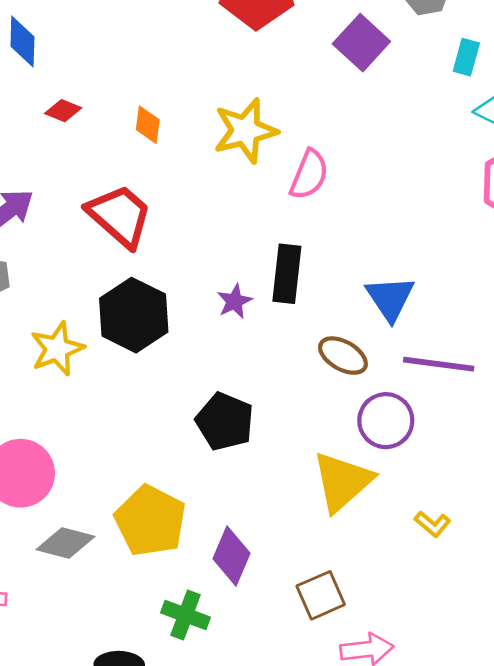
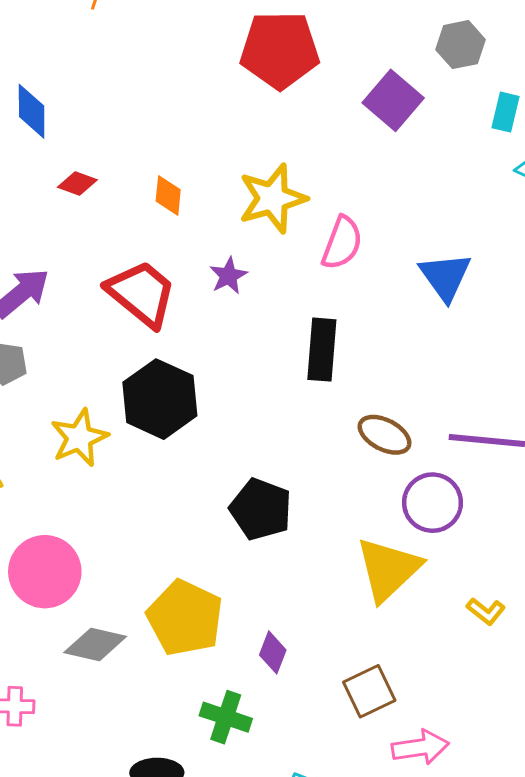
blue triangle: (390, 298) -> (445, 277), moved
purple star: (235, 301) -> (228, 276), moved
purple diamond: (232, 556) -> (273, 652), size x0.7

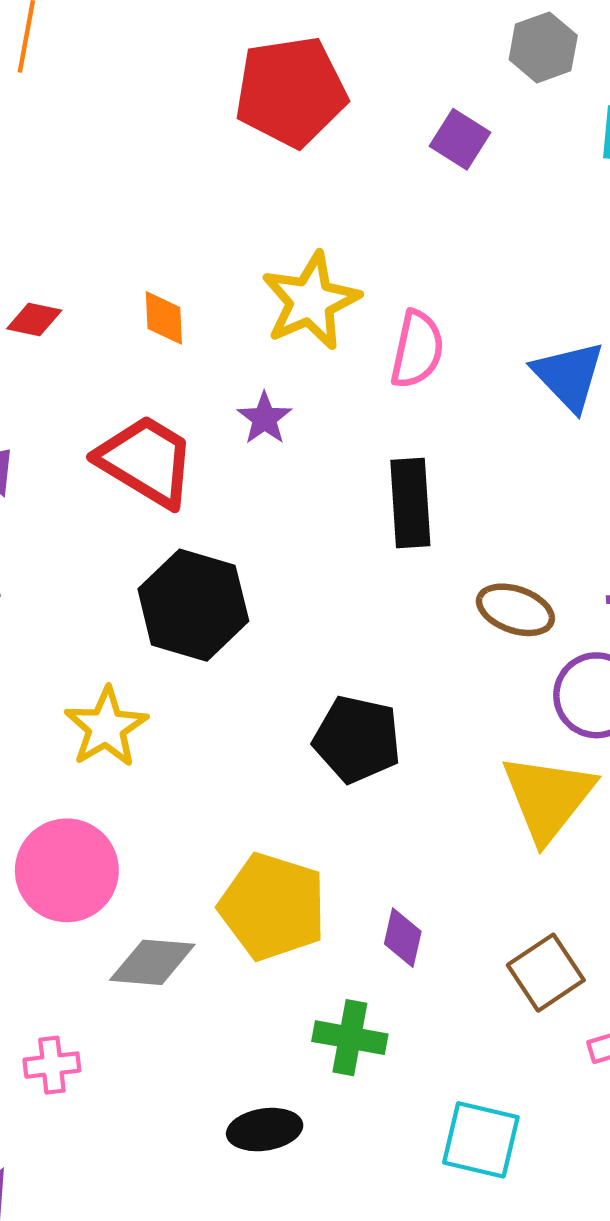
purple square: (393, 100) -> (460, 139), size x0.7
yellow star: (79, 438) -> (106, 727), moved

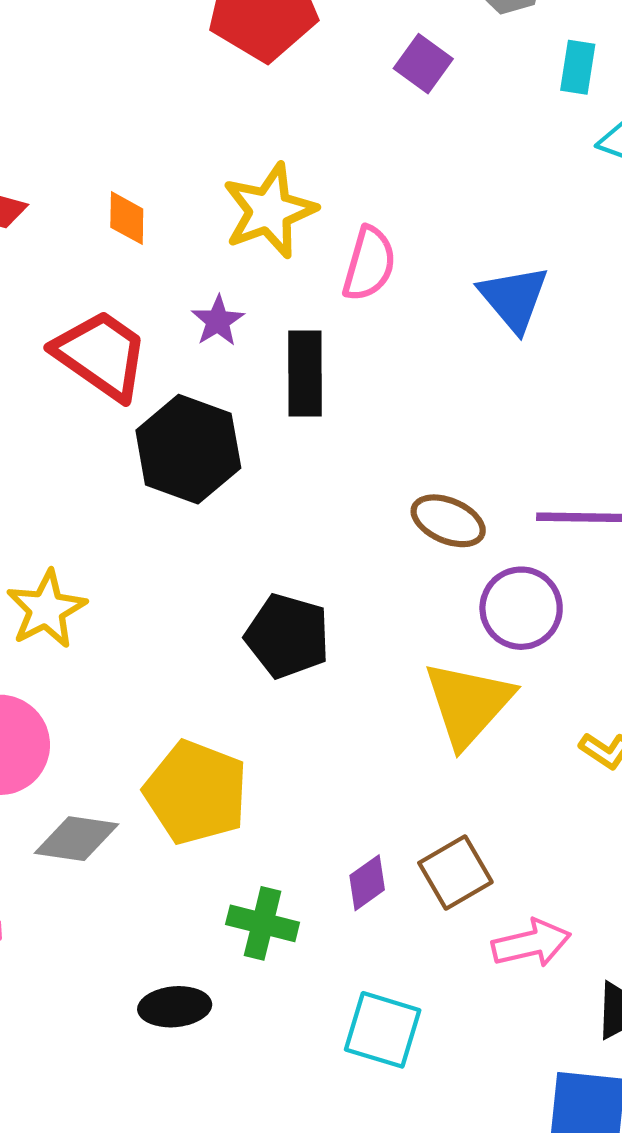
black rectangle: (410, 503) -> (305, 373), moved
black hexagon: (193, 605) -> (188, 449), moved
purple diamond: (403, 938) -> (367, 883), moved, turned 38

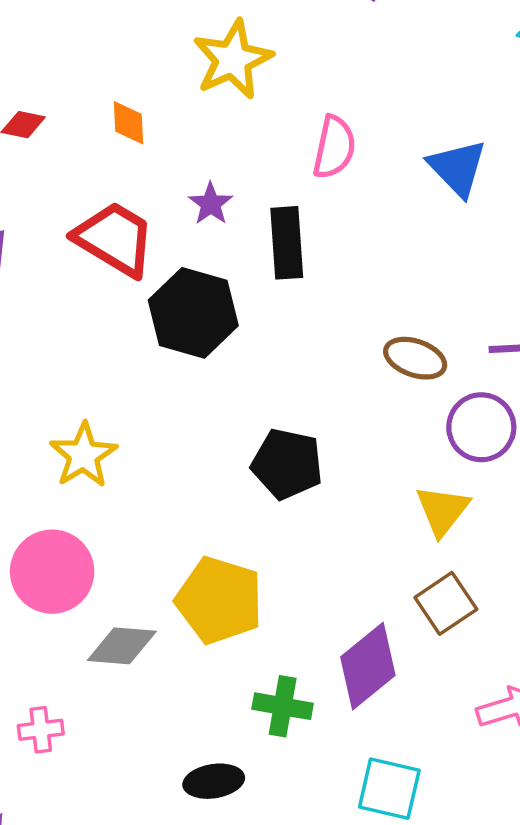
yellow star: (269, 211) -> (233, 59), moved
yellow triangle: (468, 704) -> (442, 510), size x0.7
brown square: (455, 872) -> (446, 603), moved
purple diamond: (367, 883) -> (368, 666), size x1.8

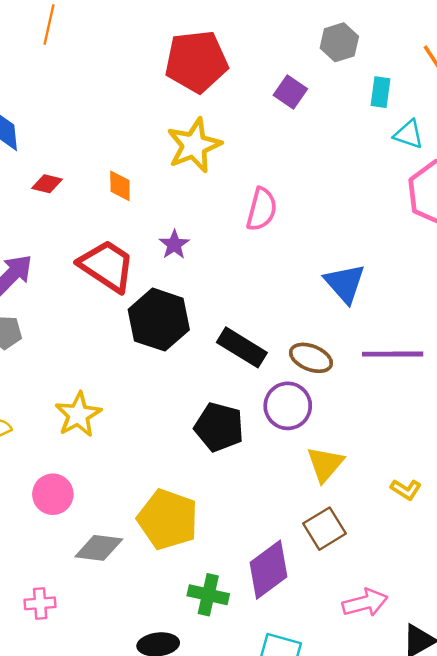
blue triangle: (457, 168) -> (345, 283), moved
black rectangle: (287, 243) -> (242, 347), moved, turned -57
purple circle: (481, 427) -> (288, 406), moved
pink circle: (52, 572) -> (53, 494), size x0.7

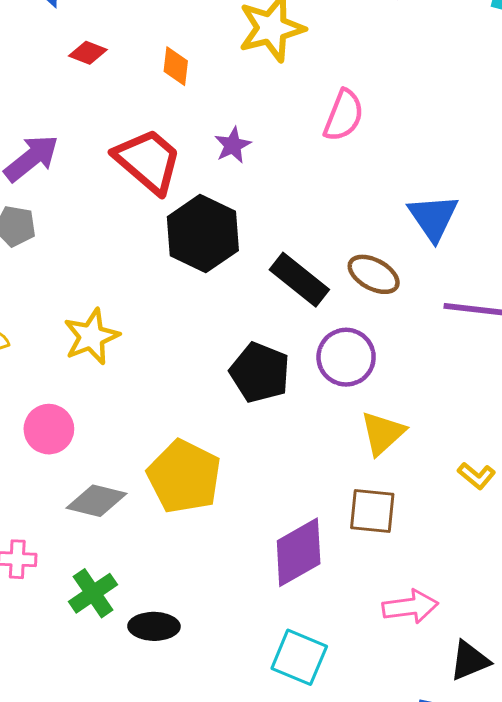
brown ellipse: (311, 358) -> (374, 274), moved
brown square: (324, 529) -> (372, 511), turned 30
green cross: (208, 595) -> (93, 593), moved, turned 36

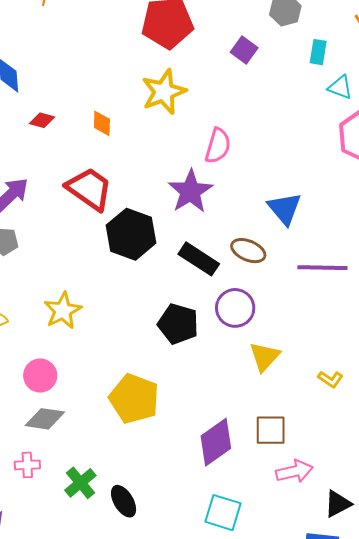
purple star: (233, 145) -> (190, 191), moved, size x1.8
gray diamond: (97, 501) -> (45, 419), moved
brown square: (372, 511) -> (271, 430), moved
black ellipse: (154, 626) -> (124, 501), turned 64

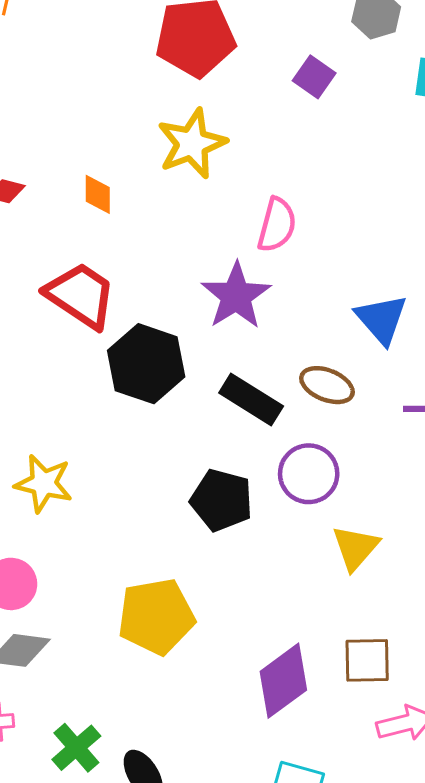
yellow star: (63, 311) -> (44, 483), turned -30
yellow pentagon: (134, 399) -> (156, 616), turned -30

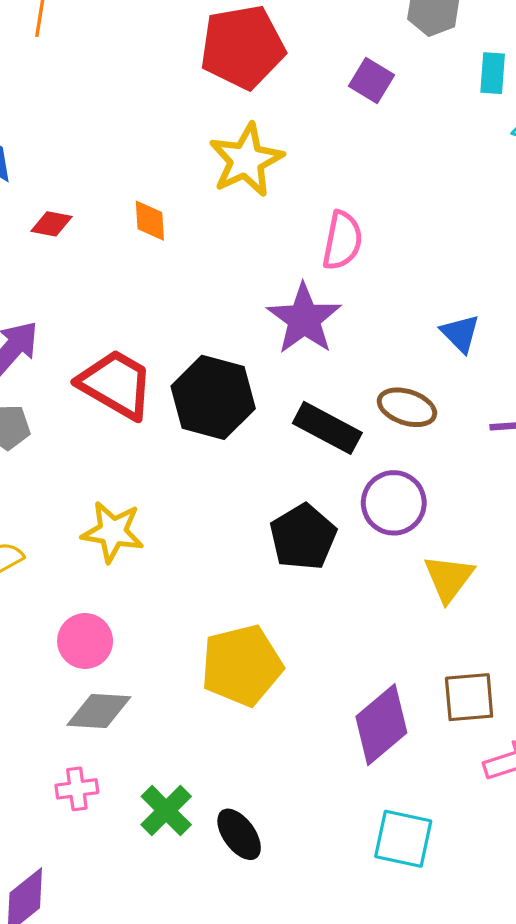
red trapezoid: (81, 295) -> (116, 384), moved
blue triangle: (381, 319) -> (460, 333), size x0.7
black pentagon: (222, 500) -> (303, 537), turned 30

